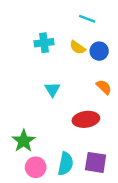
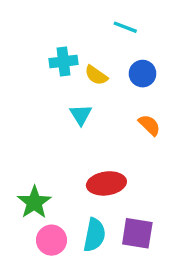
yellow semicircle: (78, 47) -> (96, 75), moved
cyan triangle: (52, 89) -> (81, 115), moved
red ellipse: (86, 119) -> (106, 183), moved

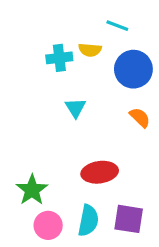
blue circle: (142, 74) -> (133, 69), size x1.5
yellow semicircle: (96, 75) -> (90, 50), moved, turned -30

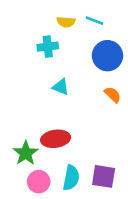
yellow semicircle: (90, 50) -> (66, 22), moved
cyan triangle: (75, 108) -> (61, 87), turned -36
red ellipse: (100, 172) -> (56, 139), moved

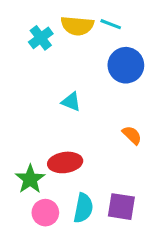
yellow semicircle: (66, 22) -> (77, 26), size x1.5
cyan cross: (48, 47) -> (41, 38), moved, turned -30
orange semicircle: (113, 95) -> (132, 135), moved

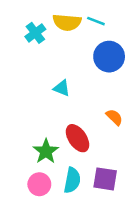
red ellipse: (65, 162) -> (77, 138), moved, turned 64
green star: (30, 179) -> (46, 151), moved

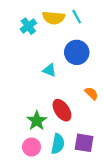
cyan line: (96, 21) -> (77, 17), turned 40
blue circle: (109, 57) -> (77, 52), moved

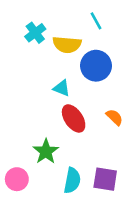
yellow semicircle: (54, 18) -> (67, 45), moved
red ellipse: (62, 110) -> (74, 118), moved
pink circle: (31, 147) -> (17, 179), moved

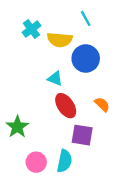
green star: (46, 151) -> (17, 127), moved
pink circle: (17, 179) -> (36, 162), moved
purple square: (105, 179) -> (82, 135), moved

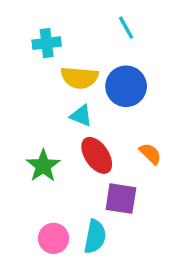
cyan cross: (31, 29) -> (47, 43), turned 30
yellow semicircle: (60, 40) -> (79, 78), moved
green star: (17, 127) -> (43, 166), moved

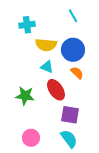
orange semicircle: (150, 154) -> (77, 73), moved
green star: (43, 166) -> (25, 96), turned -30
cyan semicircle: (95, 237) -> (69, 139), moved, turned -48

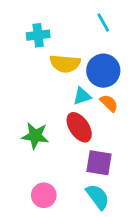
cyan triangle: (47, 67) -> (82, 96), moved, turned -40

